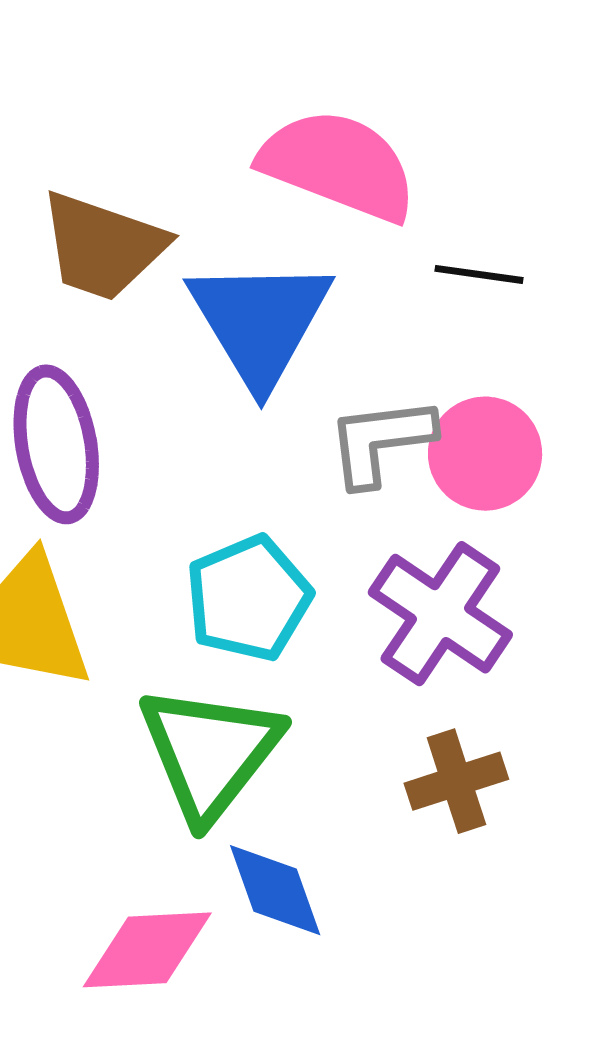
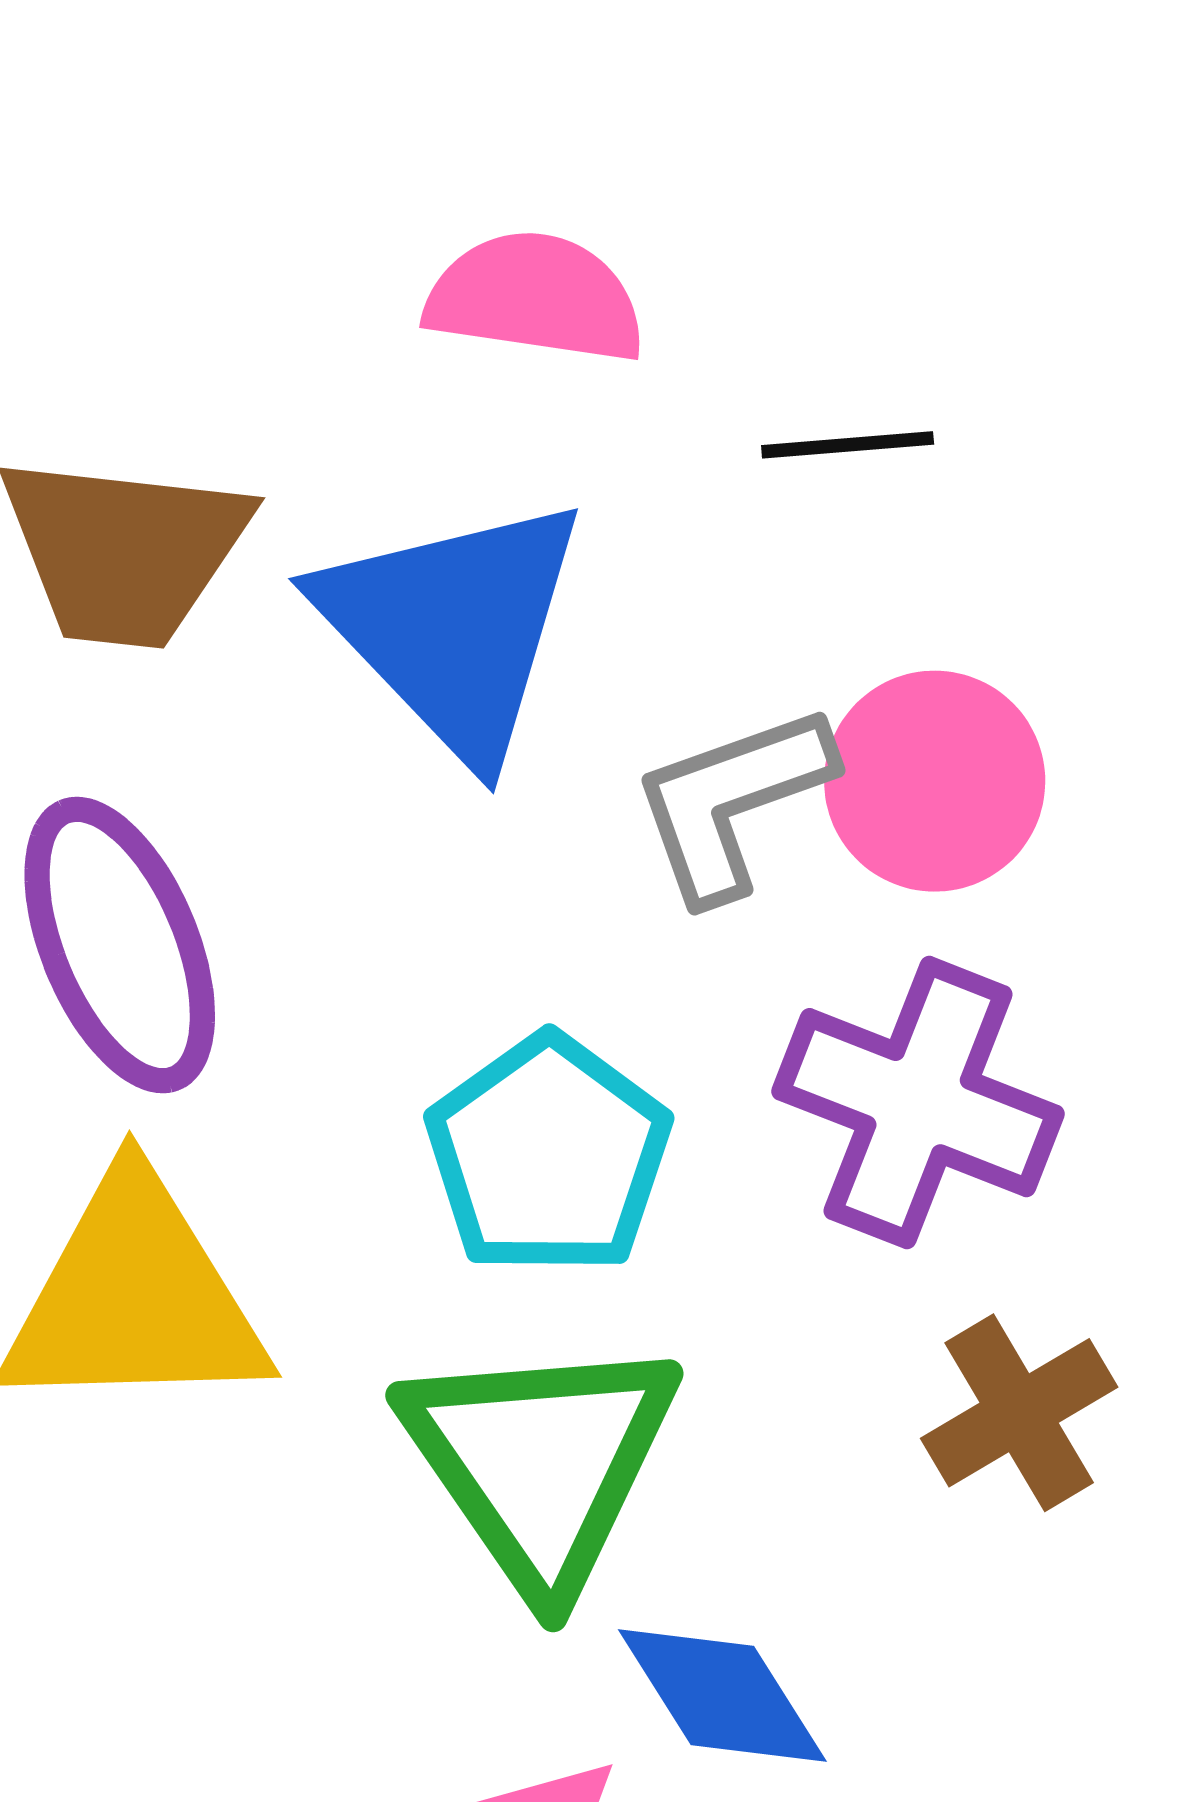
pink semicircle: (338, 165) -> (535, 298), size x0.7

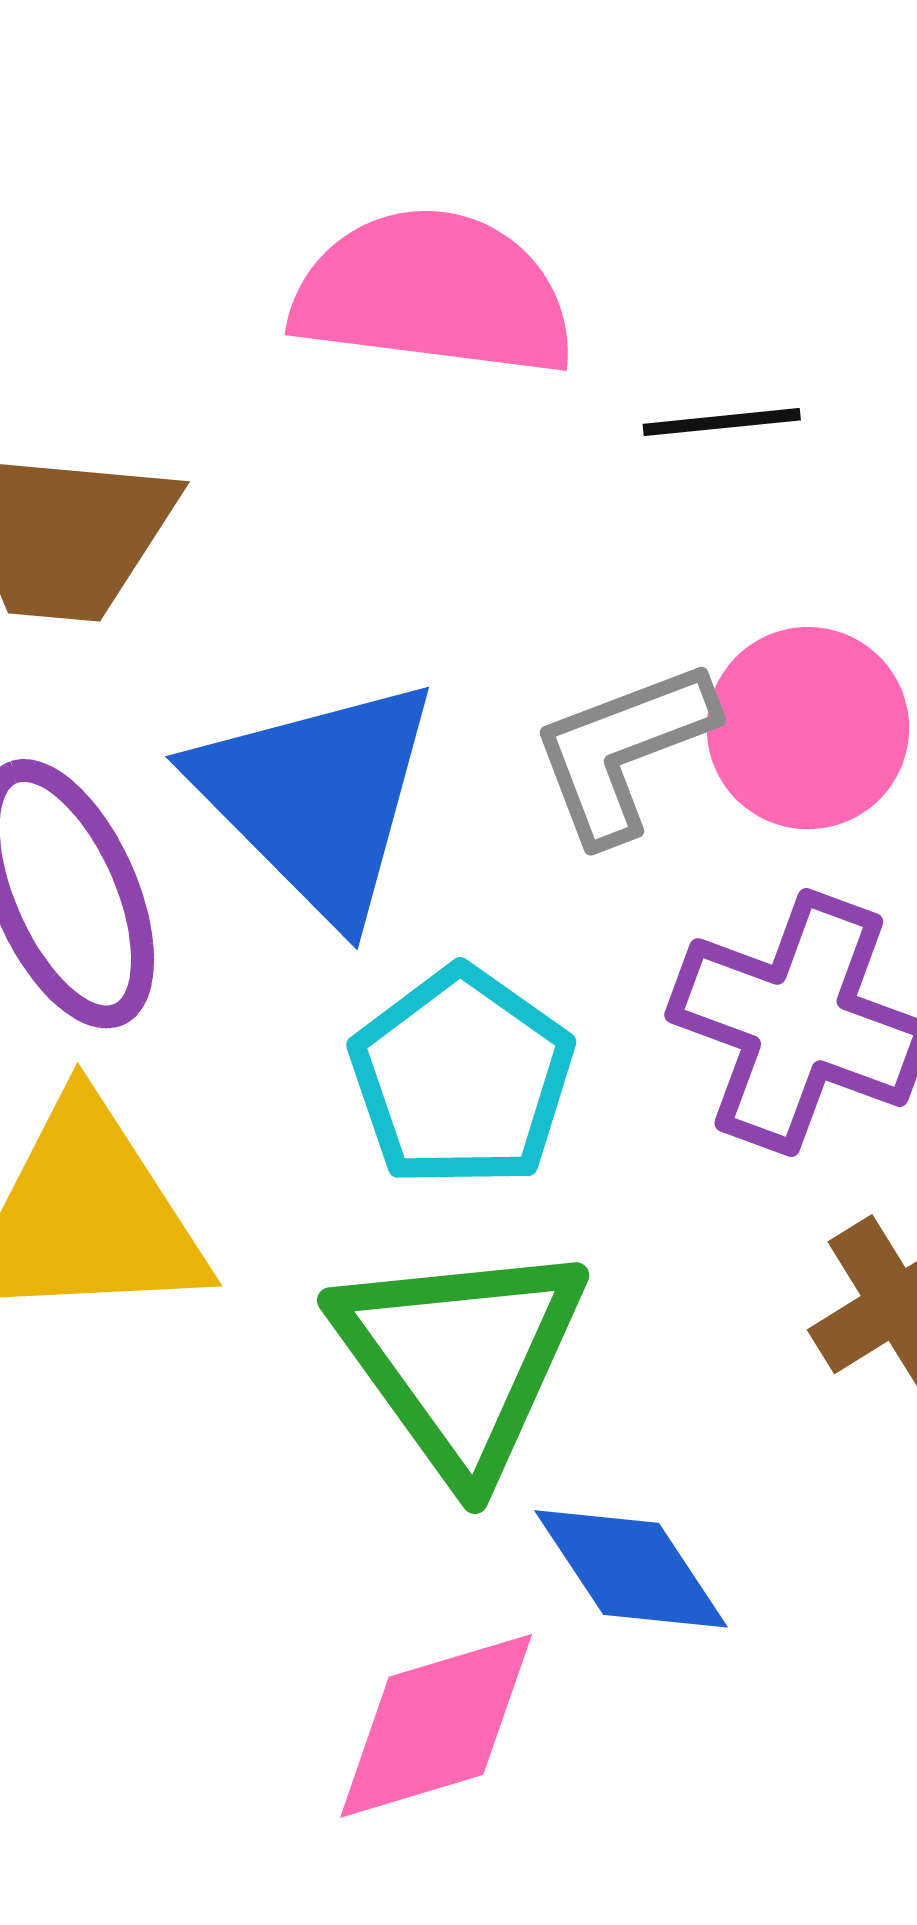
pink semicircle: (535, 298) -> (433, 293), size x1.4
blue triangle: (453, 627) -> (317, 798), moved

